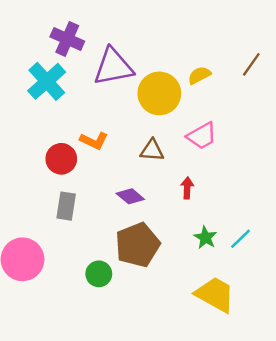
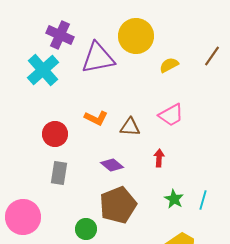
yellow circle: (159, 93) -> (136, 36), moved
orange L-shape: (94, 141) -> (96, 118), moved
cyan line: (240, 239) -> (203, 200), turned -30

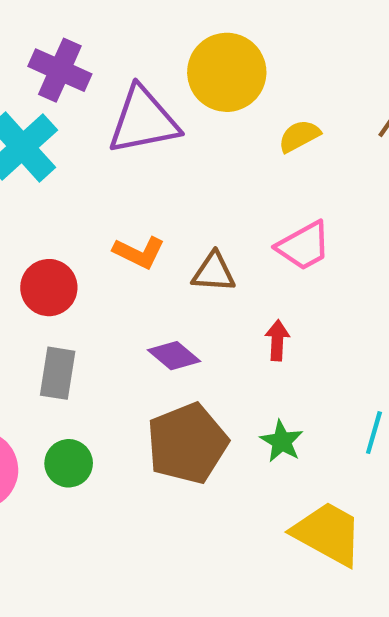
green star: (174, 199) -> (282, 441), moved
green circle: (86, 229) -> (69, 463), moved

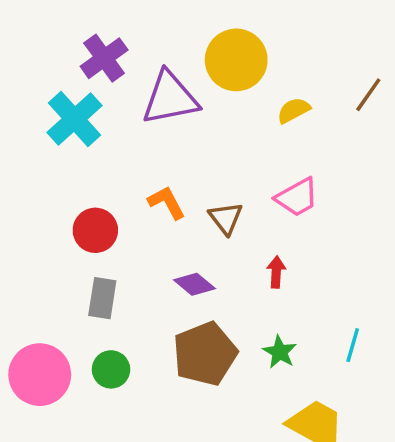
purple cross: (60, 70) -> (104, 58), turned 30
orange L-shape: (139, 252) -> (167, 202), turned -144
brown triangle: (214, 272) -> (226, 218), turned 48

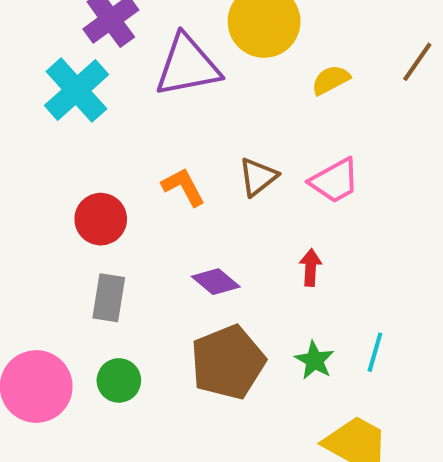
brown triangle: (226, 218) -> (258, 177), moved, turned 30
cyan line: (353, 345) -> (375, 352), moved

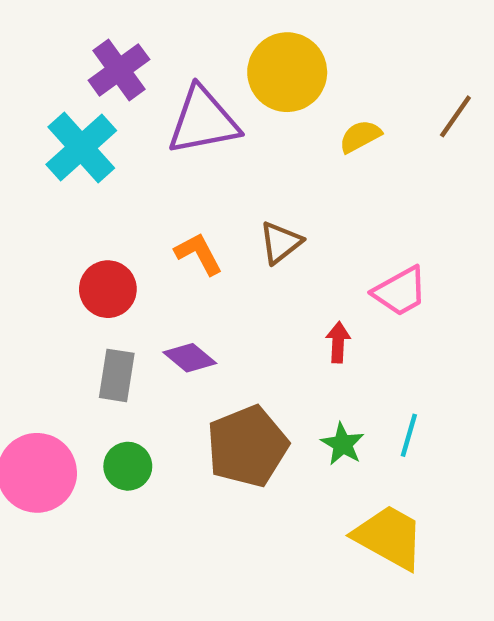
pink trapezoid: (335, 181) -> (400, 291), moved
purple diamond: (216, 282) -> (190, 358), moved

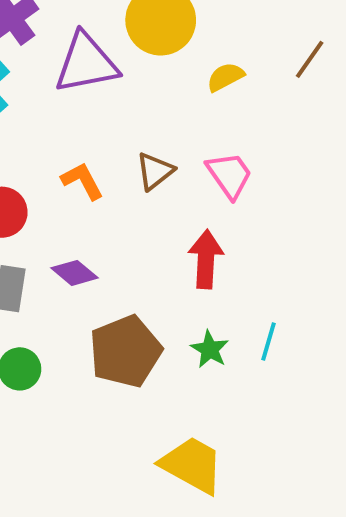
pink trapezoid: (400, 291) -> (229, 175), moved, turned -96
red arrow: (338, 342) -> (206, 259), size x1.6
yellow trapezoid: (389, 537) -> (192, 465), moved

